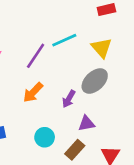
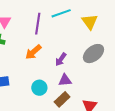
purple line: (36, 56) -> (38, 24), turned -30
gray ellipse: (95, 81) -> (93, 54), moved
purple triangle: (87, 124) -> (65, 80), moved

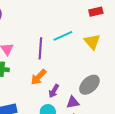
gray ellipse: (93, 54) -> (89, 85), moved
purple arrow: (61, 59) -> (54, 91), moved

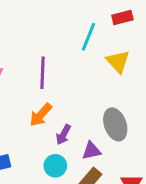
cyan line: (63, 36) -> (89, 37), moved, turned -42
gray ellipse: (89, 85) -> (115, 124), turned -65

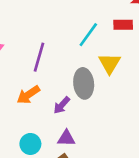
gray ellipse: (115, 124) -> (84, 83), moved
purple arrow: (63, 135) -> (62, 105), moved

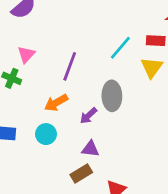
yellow triangle: (110, 63) -> (152, 67), moved
cyan circle: (30, 144) -> (46, 134), moved

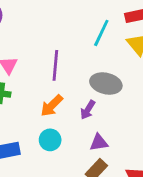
gray ellipse: (112, 96) -> (106, 84), turned -60

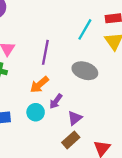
purple arrow: (88, 110) -> (56, 101), moved
purple triangle: (99, 143) -> (75, 118), turned -35

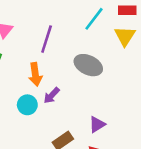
orange arrow: (39, 85) -> (35, 74), turned -66
purple triangle: (75, 118) -> (97, 124), moved

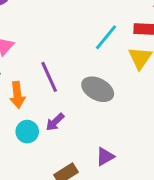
purple line: (47, 39) -> (49, 77), moved, turned -44
orange arrow: (35, 74) -> (17, 95), moved

